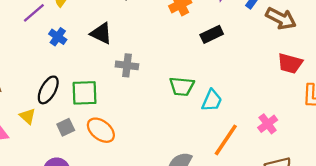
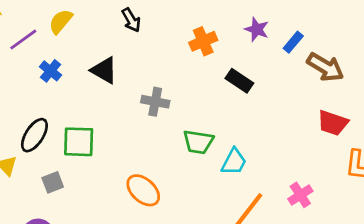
black rectangle: (212, 34) -> (239, 81), turned 55
gray cross: (127, 65) -> (155, 102), moved
orange ellipse: (101, 130) -> (143, 190), moved

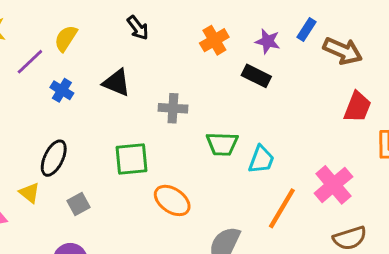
purple star: (257, 29) -> (268, 41), moved
red trapezoid: (333, 123) -> (357, 107), turned -80
green square: (79, 142) -> (132, 159), moved
pink cross: (300, 195) -> (333, 185), size x1.5

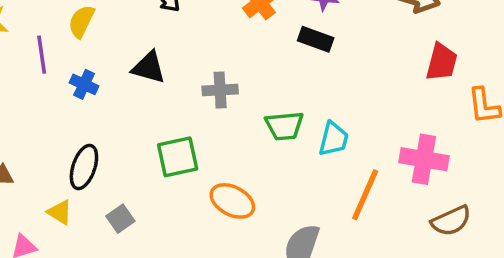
purple line: (30, 62) -> (42, 55), turned -48
pink cross: (333, 185) -> (424, 159), turned -33

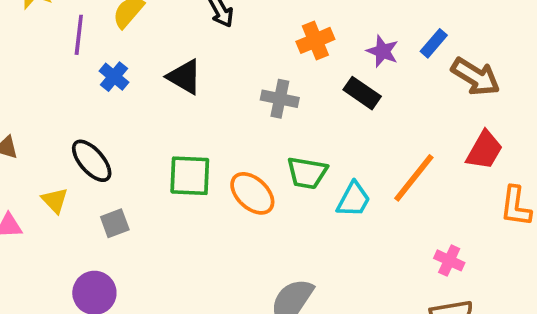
gray cross: (220, 90) -> (280, 99), moved
pink cross: (424, 159) -> (449, 260), moved, size x0.6
black ellipse: (84, 167) -> (92, 161), turned -75
orange line: (365, 195) -> (414, 178), moved
orange ellipse: (232, 201) -> (252, 193), moved

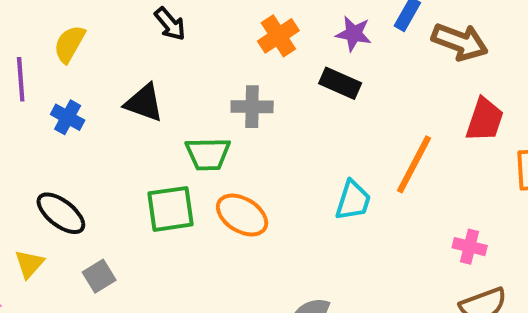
green trapezoid: (307, 173) -> (208, 154), moved
yellow triangle: (55, 200) -> (29, 264), turned 36

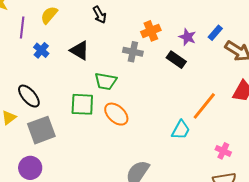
gray cross: (252, 107) -> (133, 52), moved
cyan trapezoid: (353, 200) -> (181, 130), moved
gray square: (99, 276) -> (41, 130), size x1.8

